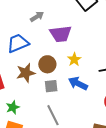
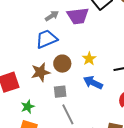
purple trapezoid: (61, 34) -> (78, 16), moved
blue trapezoid: (18, 43) -> (47, 39), moved
gray square: (51, 86) -> (60, 92), moved

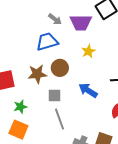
gray arrow: (52, 16) -> (55, 19), turned 64
yellow star: (89, 59) -> (88, 51), moved

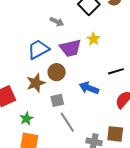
gray arrow: (55, 19) -> (57, 22), moved
purple trapezoid: (81, 23) -> (70, 48), moved
yellow star: (88, 51) -> (93, 39), moved

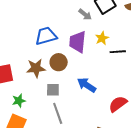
gray arrow: (57, 22) -> (85, 15), moved
purple trapezoid: (70, 48) -> (78, 42), turned 95
black line: (116, 71) -> (118, 52), moved

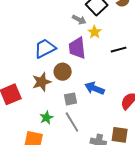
yellow star: (102, 38) -> (95, 32), moved
gray square: (53, 90) -> (71, 99), moved
green star: (19, 101) -> (46, 118), moved

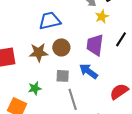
purple trapezoid: (77, 48) -> (95, 45), moved
black line: (119, 50) -> (121, 39), turned -56
gray line: (72, 122) -> (73, 99), moved

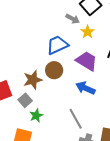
blue trapezoid: (50, 21) -> (57, 45), moved
purple trapezoid: (95, 45) -> (87, 61), turned 125
gray square: (63, 76) -> (25, 100), moved, turned -32

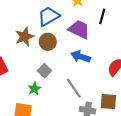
brown star: (33, 80) -> (25, 37), moved
gray square: (25, 100) -> (44, 71), moved

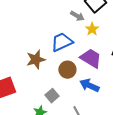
brown circle: (48, 42) -> (67, 70), moved

